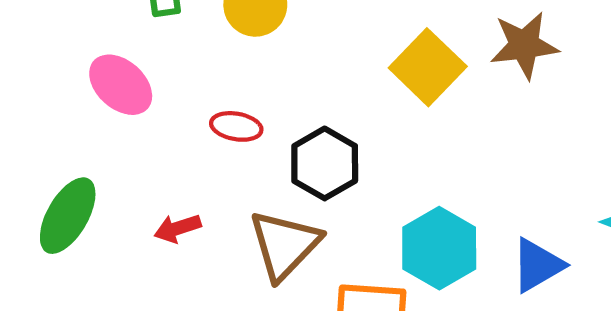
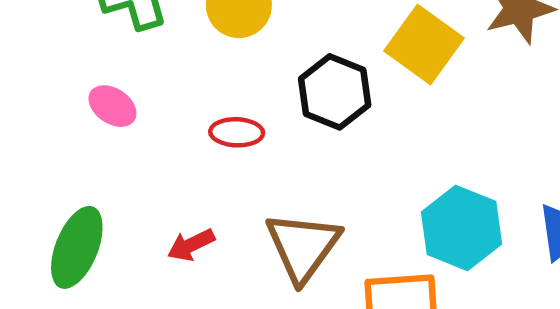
pink ellipse: (121, 85) -> (112, 106), size x0.7
black hexagon: (325, 163) -> (335, 92), moved

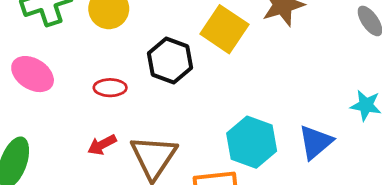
pink ellipse: (112, 106) -> (33, 74), size x1.4
red arrow: (191, 245) -> (102, 145), moved

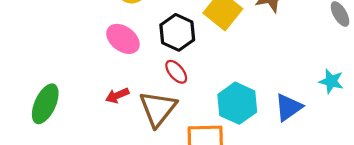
pink ellipse: (33, 74) -> (123, 39), moved
red ellipse: (110, 88) -> (176, 72), moved, turned 45

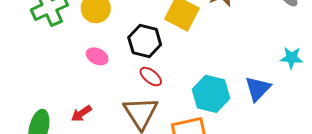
pink ellipse: (123, 39) -> (97, 56), size x0.7
red arrow: (117, 95) -> (81, 113), moved

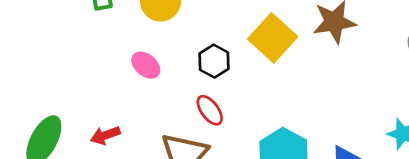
black hexagon: (145, 41) -> (214, 61), size x0.7

